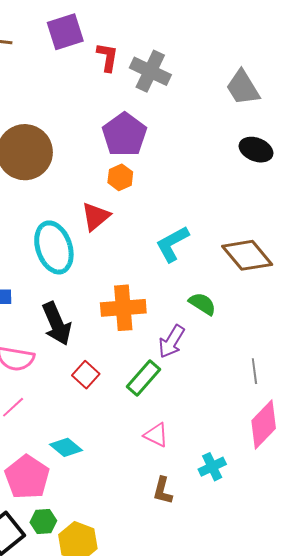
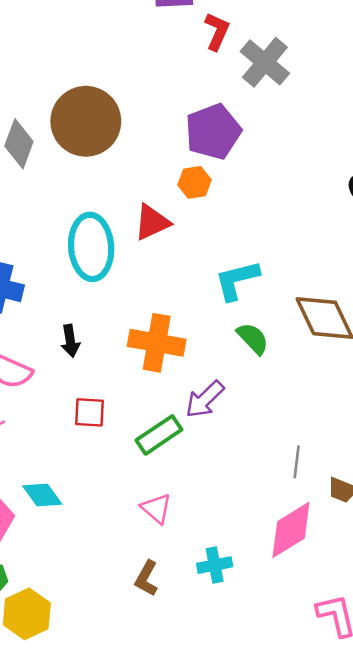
green semicircle: (202, 304) -> (253, 338), moved
black arrow: (57, 324) -> (70, 341), size x0.6
red square: (86, 375) -> (90, 412), turned 36

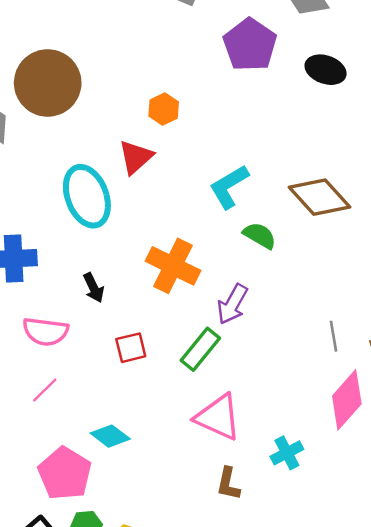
purple pentagon: (213, 132) -> (250, 45), moved
orange cross: (157, 343) -> (173, 266), turned 33
pink triangle: (156, 508) -> (218, 417), size x1.6

